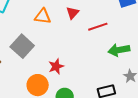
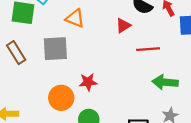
orange triangle: (43, 16) -> (75, 18), moved
gray square: (22, 46) -> (55, 49), turned 30

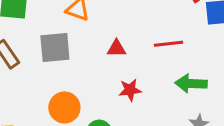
red triangle: (123, 26) -> (116, 48), moved, turned 35
red star: (88, 82) -> (130, 90), moved

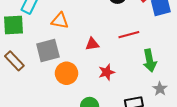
green arrow: (191, 84) -> (150, 61), turned -95
orange circle: (64, 107) -> (67, 73), moved

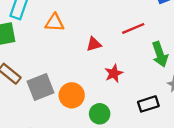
gray square: (48, 50) -> (40, 87), moved
orange circle: (67, 73) -> (72, 95), moved

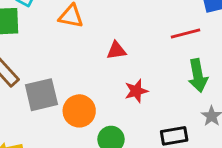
red line: (133, 28) -> (185, 33), moved

